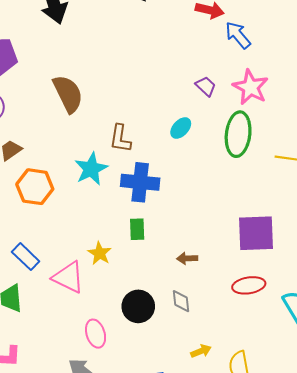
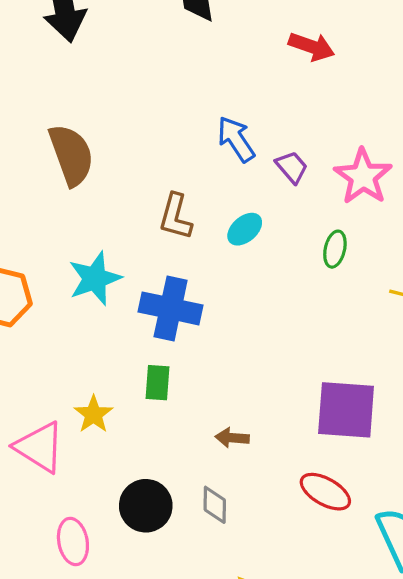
blue arrow: (238, 35) -> (236, 139), moved
green ellipse: (238, 134) -> (335, 249), size x0.5
brown L-shape: (120, 139) -> (175, 217), moved
red ellipse: (249, 285) -> (325, 492), turned 32

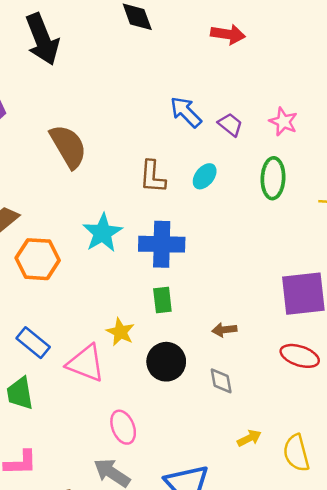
pink star: (363, 176) -> (283, 122), size x0.7
green ellipse: (335, 249) -> (273, 178), size x1.5
black circle: (146, 506) -> (166, 362), moved

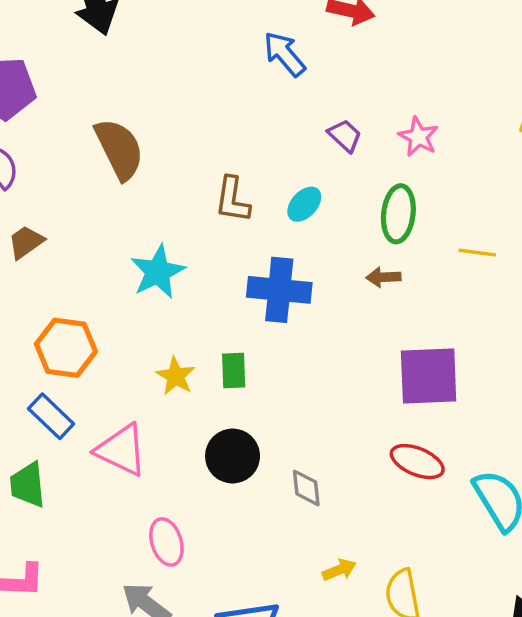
blue arrow: (186, 112) -> (284, 54), moved
blue cross: (162, 244) -> (279, 290), moved
orange hexagon: (38, 259) -> (66, 348), moved
brown arrow: (224, 330) -> (383, 277), moved
yellow star: (120, 332) -> (176, 376), moved

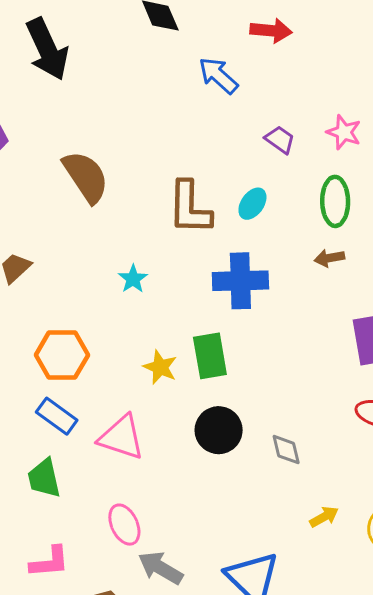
brown L-shape: (232, 200) -> (190, 208), size x1.4
cyan star: (158, 272) -> (133, 279), size x0.6
green rectangle: (234, 371) -> (210, 356), size x1.4
pink ellipse: (166, 542) -> (124, 525), moved

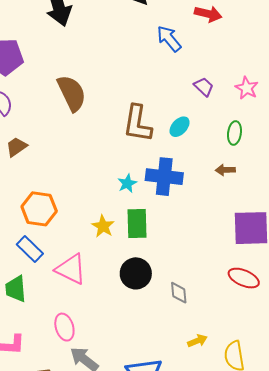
green ellipse: (335, 201) -> (234, 133), size x0.7
cyan star: (133, 279) -> (127, 183), moved

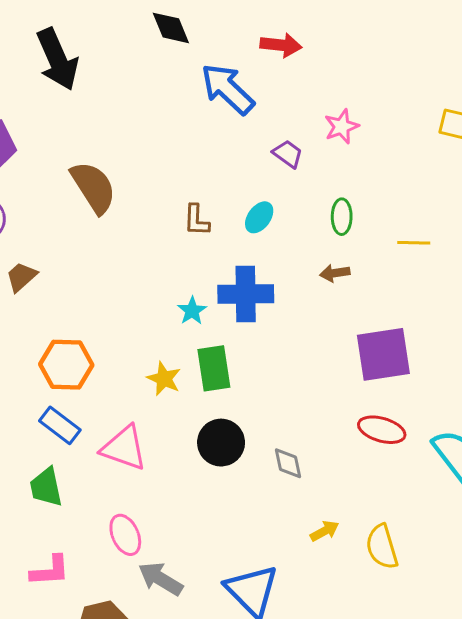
blue arrow: (169, 39) -> (228, 89), size x1.4
pink star: (247, 88) -> (342, 127), moved, turned 30
brown L-shape: (138, 123) -> (196, 220), size x0.6

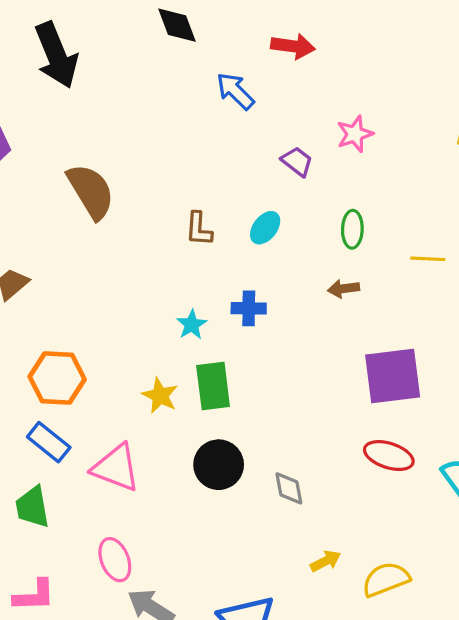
blue arrow: (228, 89) -> (235, 91), size x0.7
blue cross: (246, 294) -> (249, 308), size x0.6
yellow semicircle: (382, 547) -> (386, 579), turned 84

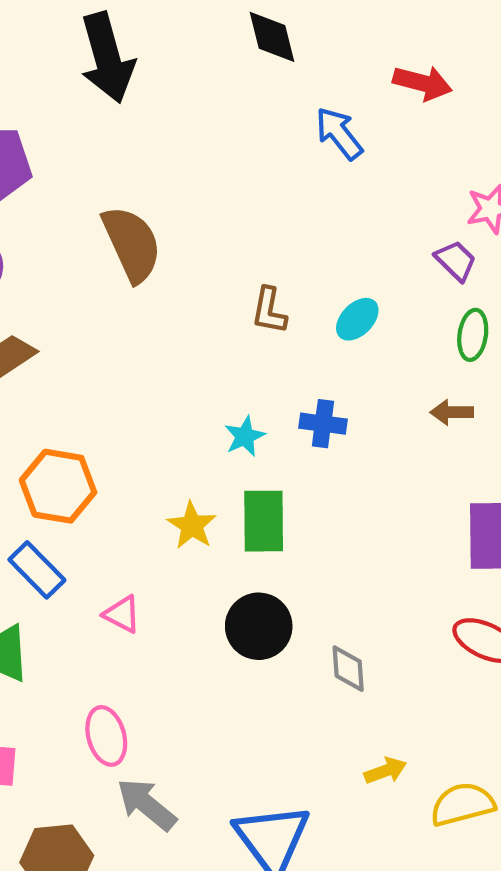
purple trapezoid: (297, 161) -> (456, 261), moved
pink triangle: (116, 468) -> (122, 614), size x0.6

